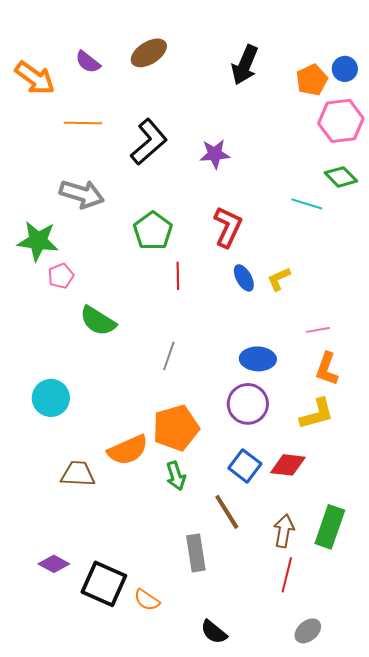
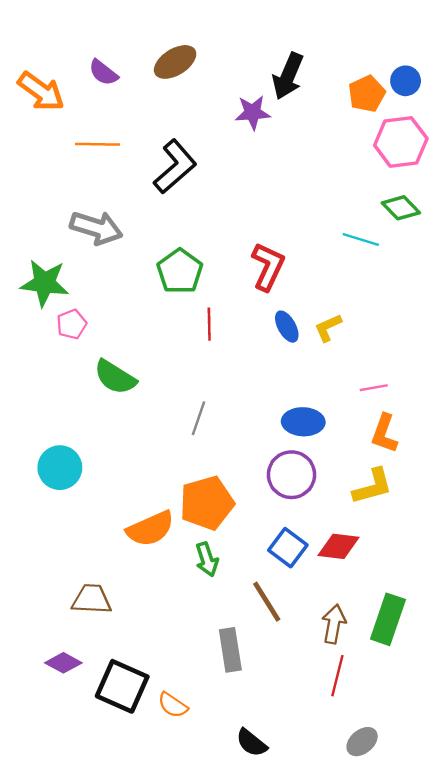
purple star: (215, 154) -> (253, 113), moved
brown trapezoid: (78, 474) -> (92, 599), moved

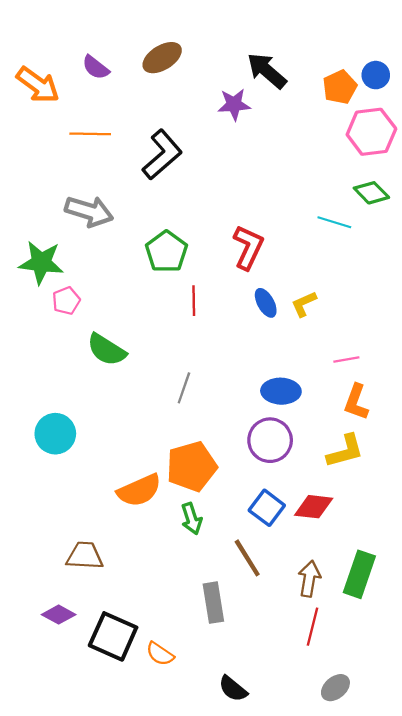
black arrow: (288, 76) -> (267, 71), turned 108

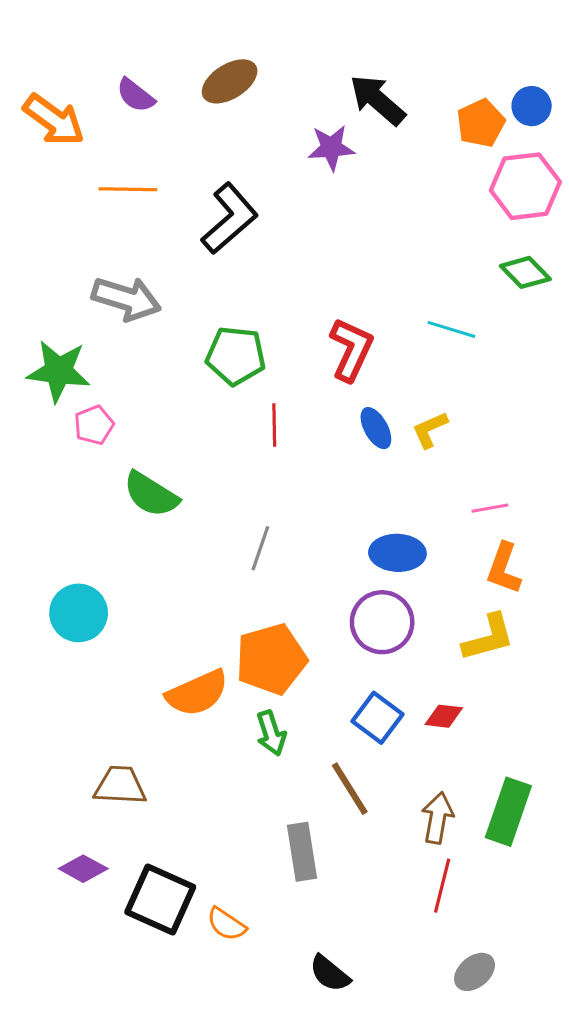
cyan line: (334, 222) -> (451, 329), moved
green pentagon: (166, 252) -> (236, 356), turned -30
red diamond: (314, 507) -> (444, 716), size x0.7

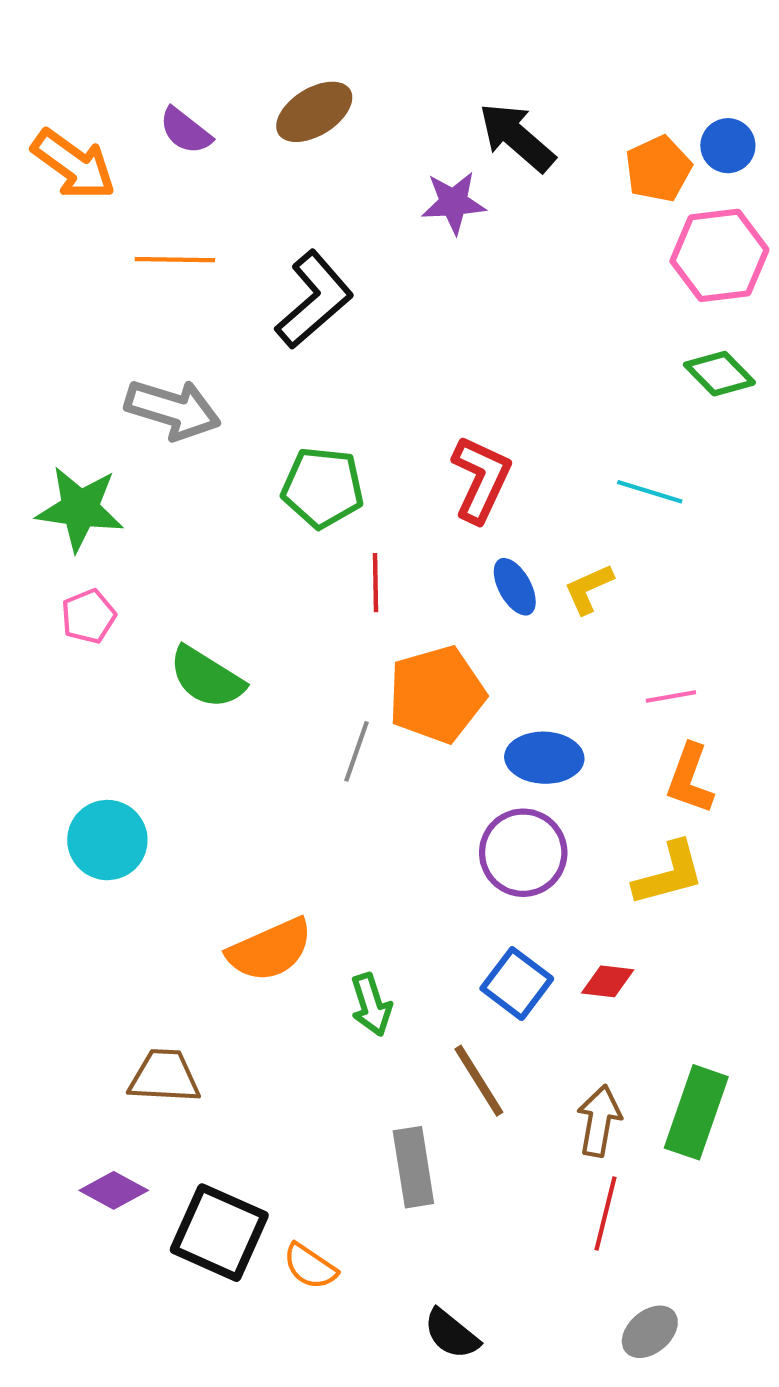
cyan line: (451, 329) -> (650, 492), moved
pink pentagon: (94, 425) -> (88, 616), moved
orange pentagon: (271, 659) -> (437, 694), moved

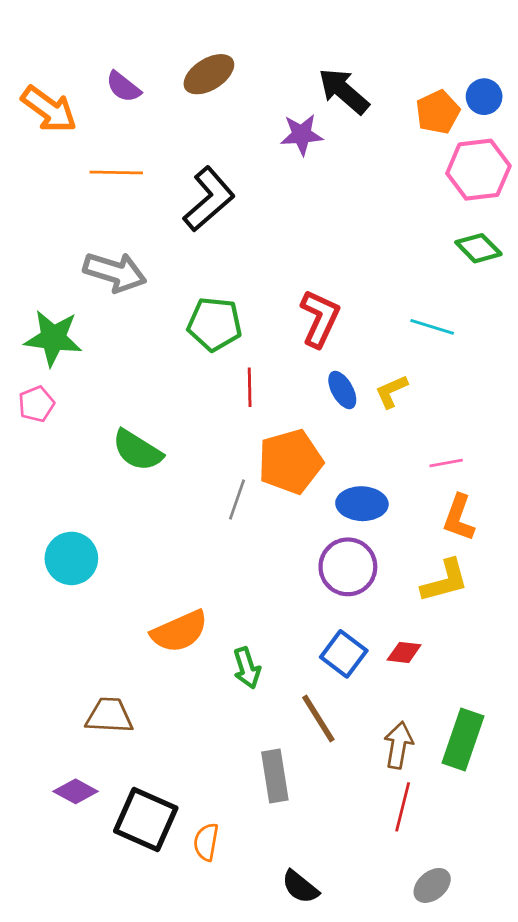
pink pentagon: (88, 616) -> (36, 404), moved
orange semicircle: (310, 1266) -> (206, 842), turned 66

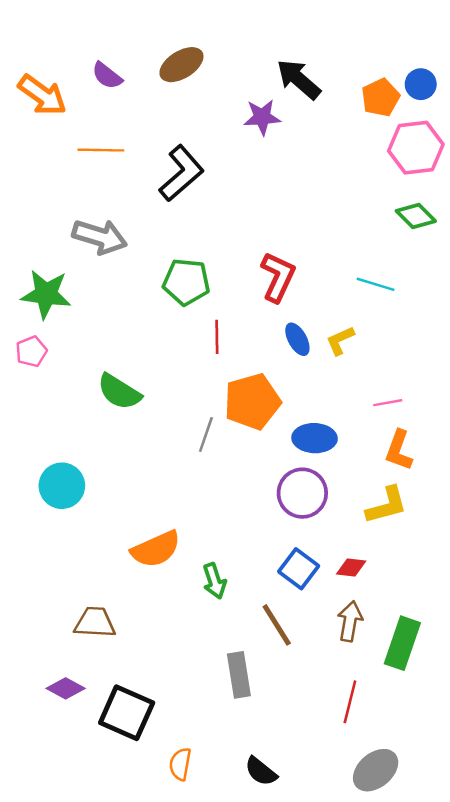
brown arrow: (398, 745) -> (350, 621), moved
orange semicircle: (206, 842) -> (180, 764), moved
gray ellipse: (432, 885) -> (376, 770), size x1.4

